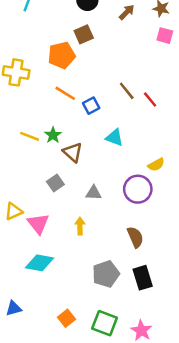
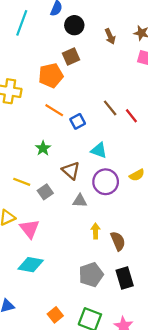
brown arrow: (127, 12) -> (110, 36), turned 112
yellow line: (30, 136) -> (22, 182), moved
brown triangle: (73, 152) -> (71, 171), moved
purple circle: (138, 189) -> (106, 182), moved
yellow arrow: (80, 226) -> (96, 231), moved

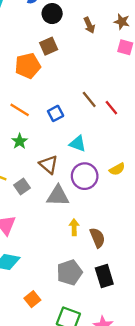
orange line: (54, 110) -> (20, 110), moved
gray triangle: (80, 201) -> (58, 196), size x1.5
orange square: (55, 315) -> (32, 299), moved

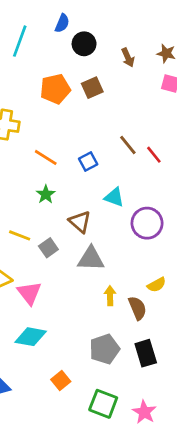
brown square: (49, 46) -> (92, 88), moved
orange pentagon: (28, 66) -> (55, 89), moved
yellow semicircle: (117, 169) -> (157, 285), moved
purple circle: (85, 176) -> (147, 223), moved

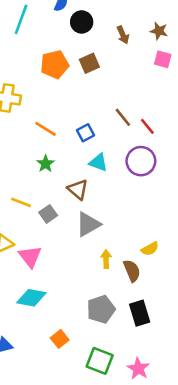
cyan triangle: (114, 197) -> (98, 162), moved
purple circle: (147, 223) -> (141, 161), moved
gray triangle: (91, 259) -> (88, 224), turned -32

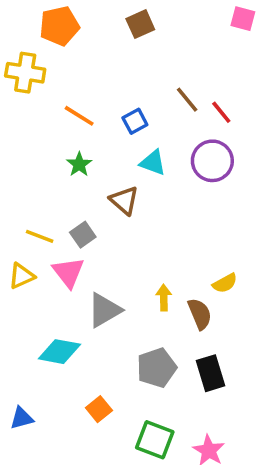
orange pentagon: (55, 64) -> (59, 26), moved
yellow line: (21, 202) -> (40, 236), moved
gray triangle: (88, 224) -> (104, 310), moved
pink triangle: (30, 256) -> (68, 272), moved

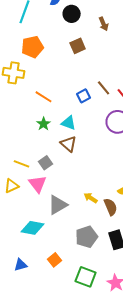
blue square: (135, 121) -> (84, 96), moved
cyan triangle: (153, 163) -> (69, 123), moved
yellow arrow: (164, 298) -> (91, 198), turned -56
blue triangle: (22, 418) -> (21, 265), moved

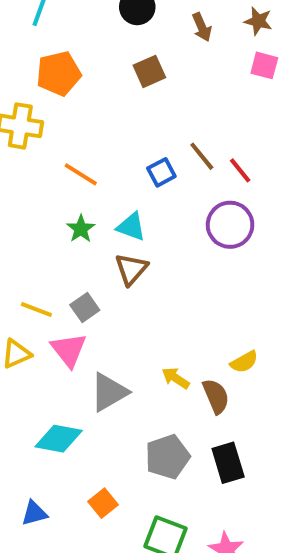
brown triangle: (69, 144) -> (131, 269), turned 30

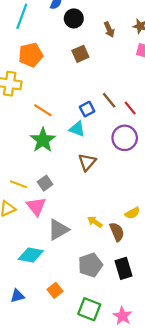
cyan triangle: (131, 227) -> (77, 129), moved
green star: (81, 229) -> (43, 140), size x1.6
brown triangle: (131, 269) -> (87, 162), moved

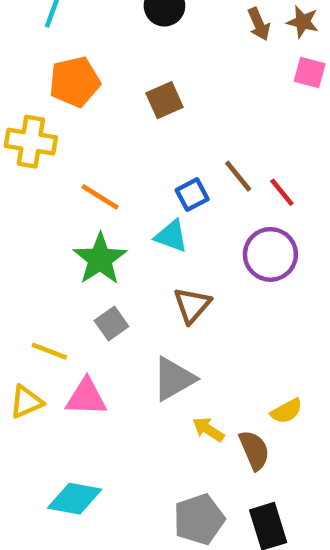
brown arrow: (109, 29) -> (259, 24), moved
brown square: (80, 54) -> (164, 100), moved
gray square: (45, 183) -> (111, 324), moved
pink triangle: (36, 206) -> (86, 397), turned -50
gray triangle: (58, 230) -> (174, 379), moved

